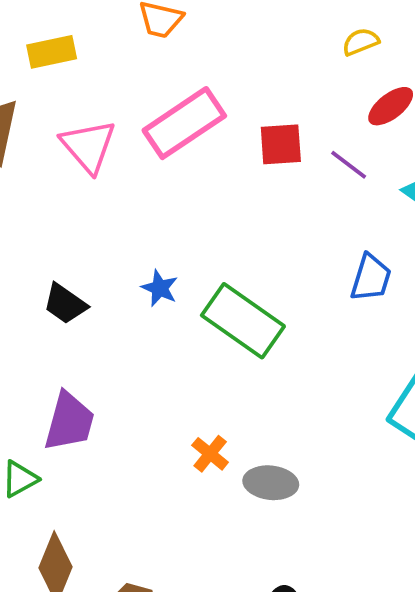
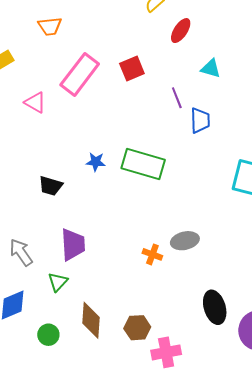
pink triangle: (88, 146) -> (35, 102), size x0.7
purple line: (349, 165) -> (177, 98), moved, turned 50
orange cross: (210, 454) -> (152, 254), moved

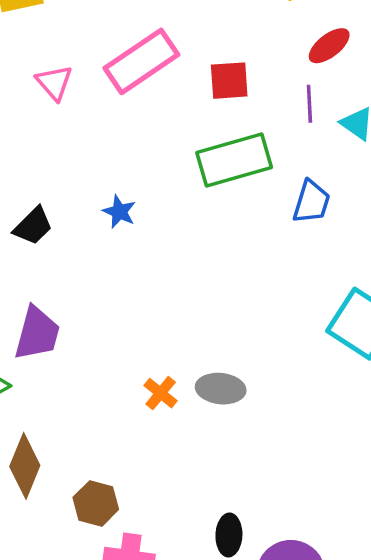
purple line: (177, 98) -> (309, 104), moved
green rectangle: (143, 164) -> (234, 160), moved, turned -51
black trapezoid: (51, 186) -> (33, 226), turned -80
black ellipse: (215, 307) -> (229, 535), moved, size x0.7

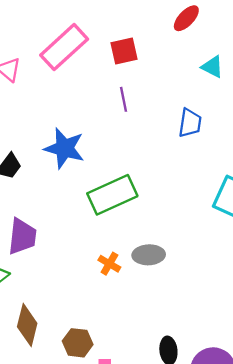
purple line: (309, 104) -> (124, 99), moved
green rectangle: (234, 160) -> (112, 195), moved
blue star: (119, 212) -> (64, 148), size x1.8

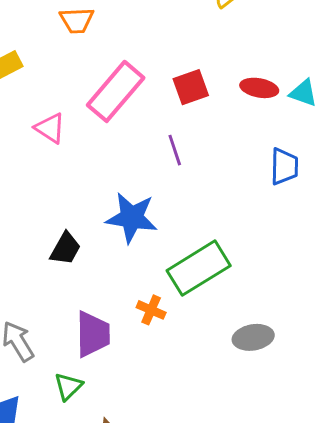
red ellipse: (186, 18) -> (259, 88), moved, turned 64
purple line: (124, 99) -> (175, 150), moved
orange cross: (109, 264) -> (151, 310), moved

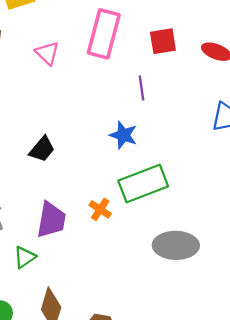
pink rectangle: (116, 91) -> (104, 34), turned -36
blue star: (132, 218) -> (123, 135), moved, size x0.7
gray ellipse: (253, 337) -> (176, 245), size x1.4

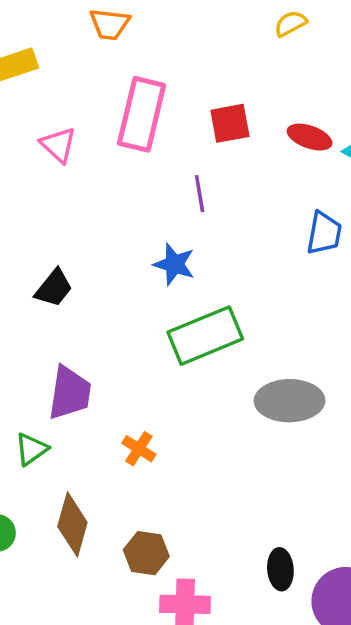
orange cross: (100, 209) -> (139, 449), moved
gray ellipse: (176, 245) -> (289, 401), moved

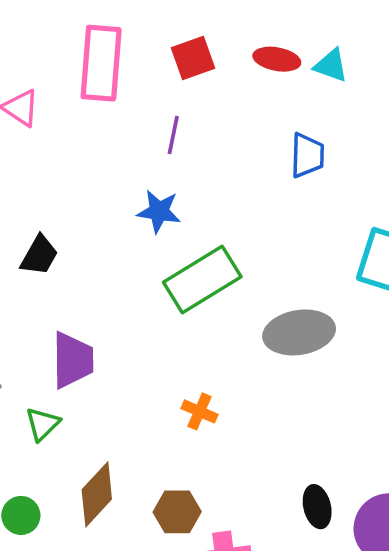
purple line: (200, 194) -> (173, 135), turned 30
orange cross: (139, 449) -> (199, 411), moved
brown diamond: (72, 524) -> (97, 494), turned 36

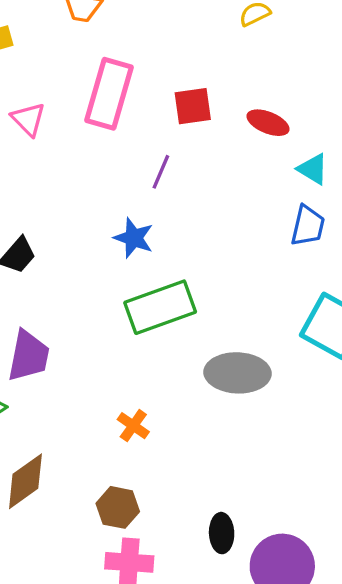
cyan triangle: (331, 65) -> (313, 169), moved
blue trapezoid: (307, 155) -> (308, 226), moved
brown hexagon: (177, 512) -> (118, 507), moved

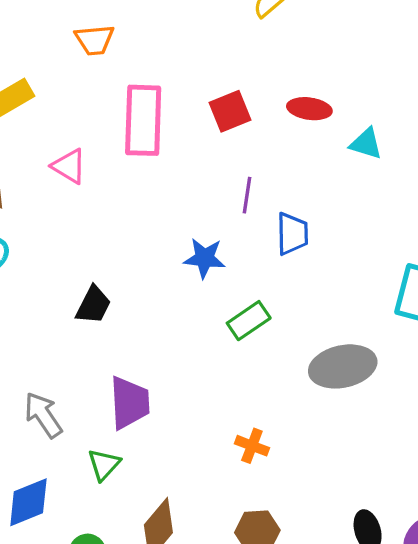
purple line: (161, 172) -> (247, 195), moved
blue trapezoid: (308, 226) -> (292, 234), moved
green rectangle: (160, 307) -> (249, 321), size x0.6

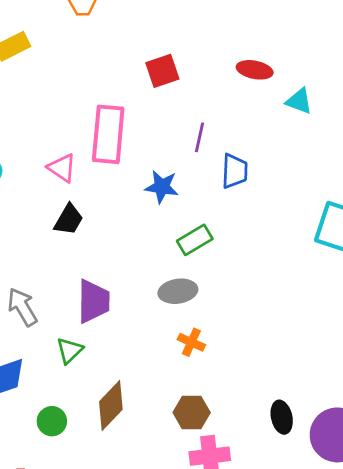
red square: (230, 111) -> (162, 71), moved
pink rectangle: (143, 120) -> (108, 134), moved
pink triangle: (69, 166) -> (62, 168), moved
gray ellipse: (343, 366) -> (178, 291), moved, size x0.7

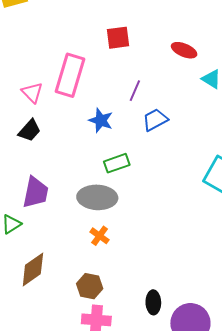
blue trapezoid: (235, 171) -> (155, 120), turned -132
gray ellipse: (178, 291) -> (97, 197), size x1.4

